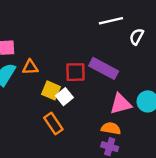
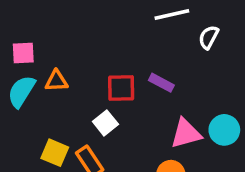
purple rectangle: (104, 68) -> (161, 83), size x0.6
yellow square: (51, 90) -> (55, 153), moved

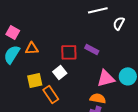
pink square: (23, 53) -> (13, 32), turned 32
yellow square: (55, 153) -> (35, 80), moved, turned -35

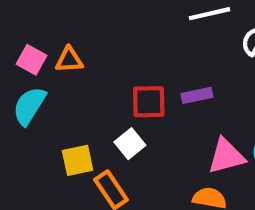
orange triangle: (32, 48) -> (69, 60), moved
purple rectangle: (92, 49) -> (197, 95), turned -40

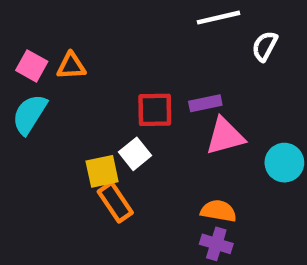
pink triangle: (226, 156) -> (225, 136), moved
yellow square: (78, 160) -> (102, 171), moved

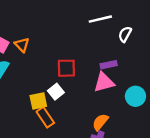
orange triangle: (71, 66) -> (22, 45), turned 49
purple rectangle: (205, 103) -> (109, 65), moved
orange semicircle: (218, 211) -> (100, 122), turned -60

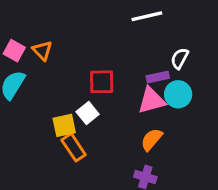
white semicircle: (125, 34) -> (180, 58), moved
cyan circle: (135, 96) -> (178, 94), moved
orange semicircle: (100, 122) -> (152, 140), moved

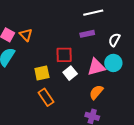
purple rectangle: (158, 77) -> (87, 34), moved
white square: (88, 113) -> (70, 73), moved
yellow square: (64, 125) -> (42, 73), moved

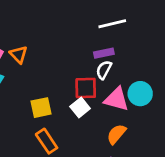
white semicircle: (114, 40) -> (104, 70), moved
red square: (64, 55) -> (86, 88), moved
pink triangle: (96, 67) -> (116, 99), turned 30

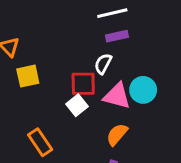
purple rectangle: (104, 53) -> (117, 36), moved
yellow square: (41, 108) -> (28, 76), moved

